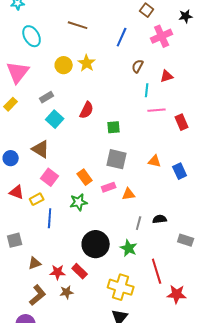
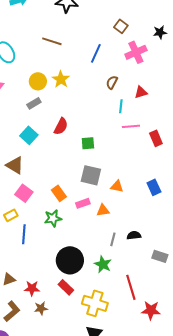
gray rectangle: (47, 97) -> (34, 103), moved
orange triangle: (155, 161) -> (117, 186), moved
red rectangle: (80, 271) -> (66, 287), moved

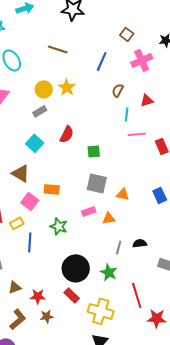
orange rectangle: (59, 193) -> (52, 189), moved, turned -49
green star: (53, 218) -> (59, 226), turned 30

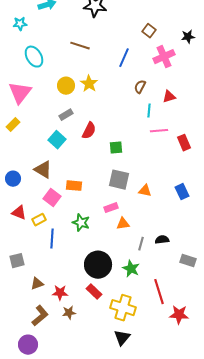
gray rectangle: (40, 111) -> (66, 115), moved
orange triangle: (109, 218) -> (123, 224), moved

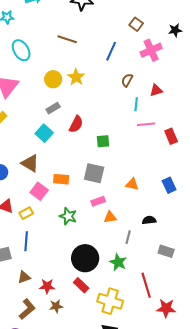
gray square: (119, 180) -> (94, 173), moved
blue line: (52, 239) -> (26, 241), moved
black semicircle: (162, 240) -> (149, 220), moved
gray rectangle: (188, 261) -> (166, 251), moved

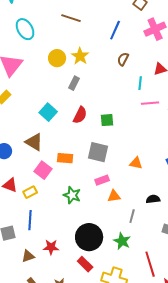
brown semicircle: (127, 80) -> (123, 59), moved
gray rectangle: (53, 108) -> (74, 83), moved, turned -32
red semicircle: (76, 124) -> (80, 115), moved
red star: (47, 286) -> (51, 247), moved

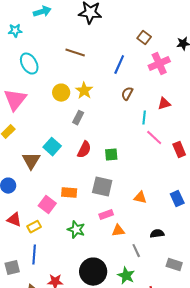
pink line: (150, 103) -> (154, 138), turned 48
brown triangle: (34, 142) -> (31, 161), moved, turned 30
gray line: (132, 216) -> (136, 251), turned -40

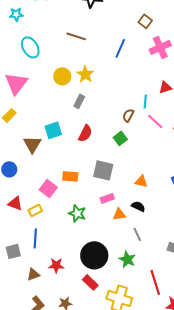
brown semicircle: (127, 94) -> (128, 115), moved
cyan square: (52, 147) -> (53, 130), turned 30
green square: (111, 155) -> (120, 138), moved, turned -32
black semicircle: (157, 234) -> (138, 206), moved, turned 32

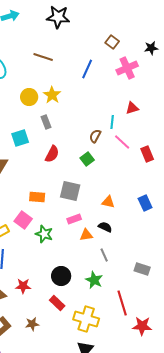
gray rectangle: (79, 101) -> (46, 122), turned -48
cyan square: (53, 130) -> (20, 138), moved
pink square: (48, 188) -> (23, 220), moved
black circle: (94, 255) -> (61, 276), size x0.7

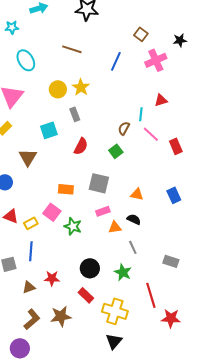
brown star: (32, 324) -> (61, 316), size x1.5

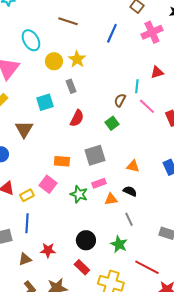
cyan ellipse: (26, 60) -> (31, 40), moved
gray square: (99, 183) -> (95, 155), turned -30
green star: (73, 226) -> (79, 194), moved
red line: (151, 295) -> (147, 267), turned -45

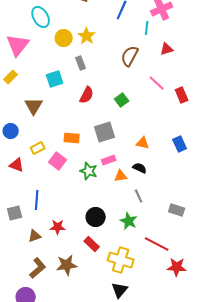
cyan line: (137, 86) -> (147, 28), moved
brown semicircle: (120, 100) -> (130, 56), moved, size x1.5
yellow rectangle: (27, 195) -> (38, 148), moved

